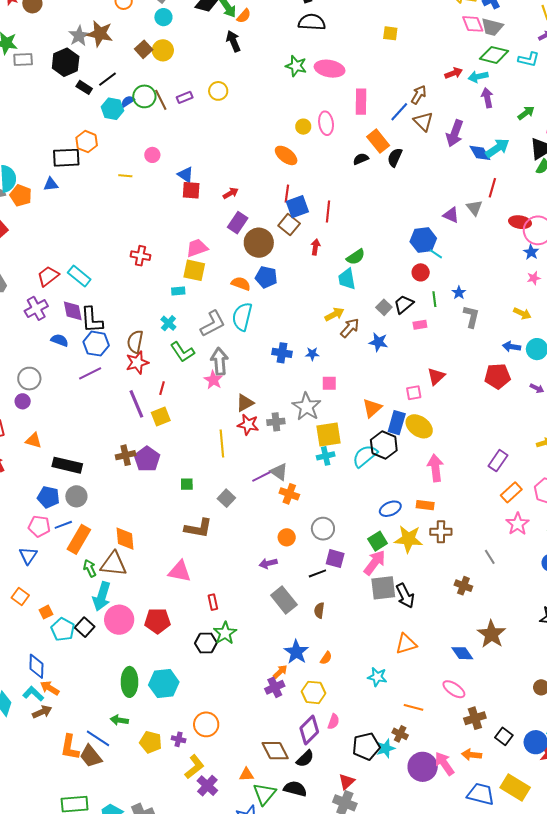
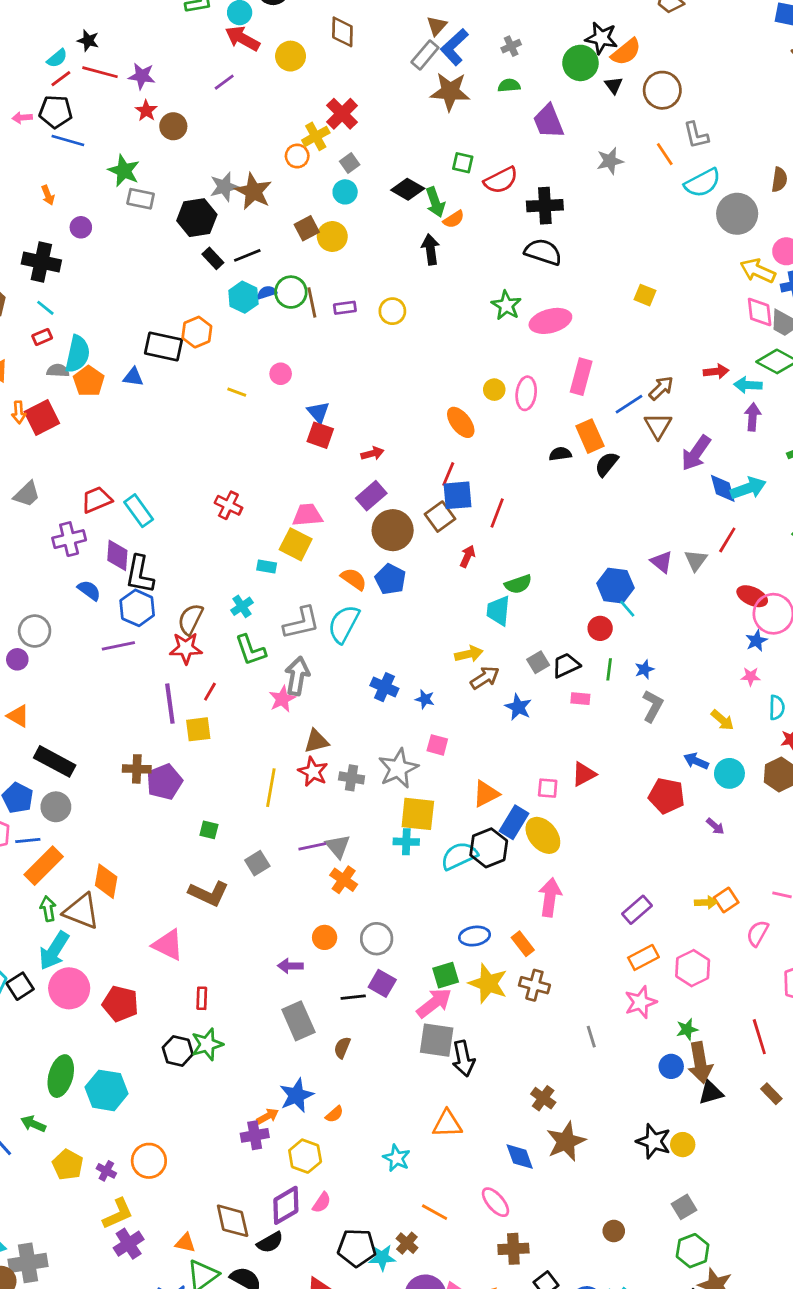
pink ellipse: (330, 69) -> (550, 321), turned -40
orange rectangle: (425, 505) -> (523, 944), turned 30
brown cross: (463, 586) -> (543, 1098), moved

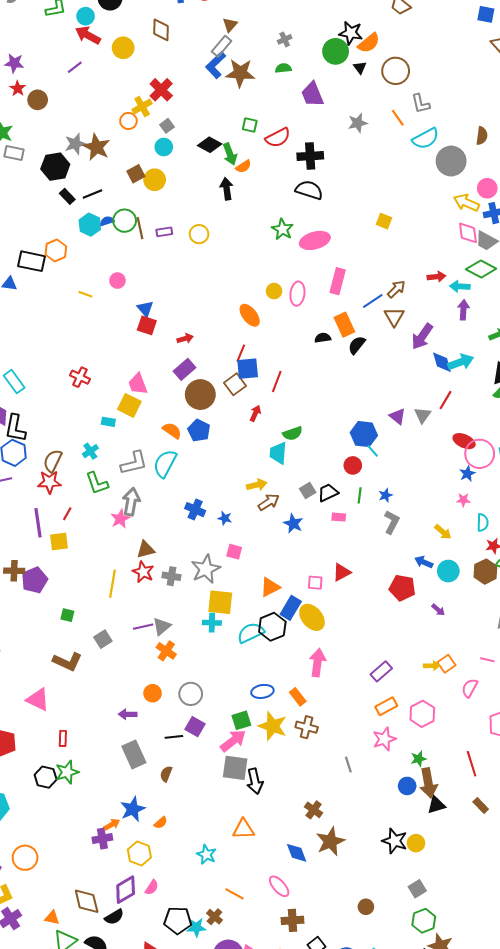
blue L-shape: (454, 47) -> (216, 65), moved
pink trapezoid: (307, 515) -> (138, 384), turned -105
gray triangle: (338, 846) -> (162, 626), turned 30

